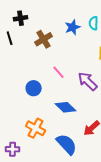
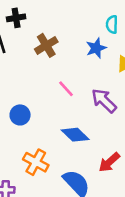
blue star: (73, 27) -> (96, 48), moved
blue circle: (34, 88) -> (20, 115), moved

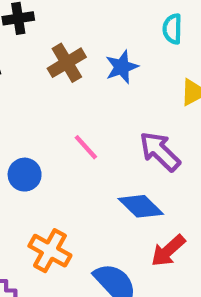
blue star: (96, 48) -> (122, 67), moved
pink line: (66, 89) -> (86, 147), moved
blue diamond: (75, 135) -> (141, 206), moved

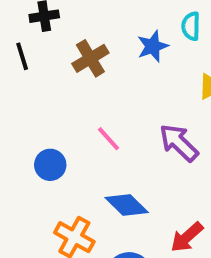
blue star: (122, 67) -> (153, 46), moved
blue diamond: (141, 206) -> (127, 205), moved

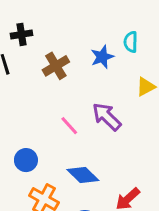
purple arrow: (179, 143) -> (107, 117), moved
blue circle: (50, 165) -> (26, 160), moved

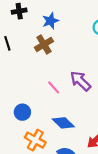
black cross: (21, 34) -> (19, 11), moved
blue star: (102, 57) -> (50, 21), moved

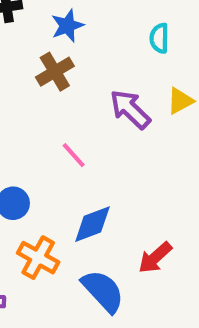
purple arrow: (80, 81) -> (130, 109), moved
blue diamond: (63, 123) -> (92, 224), turned -65

